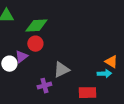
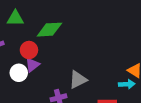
red circle: (35, 44) -> (29, 50), moved

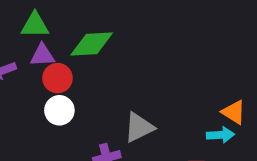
purple triangle: (32, 65) -> (42, 55), moved, turned 35
white circle: (19, 73) -> (59, 110), moved

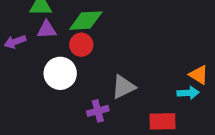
red circle: (58, 78) -> (81, 45), moved
white circle: (59, 110) -> (60, 73), size x1.4

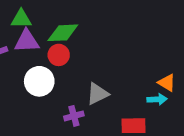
purple triangle: (47, 30) -> (27, 41), size x1.4

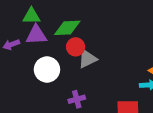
red circle: (59, 55) -> (76, 47), moved
gray triangle: (97, 94) -> (87, 59), moved

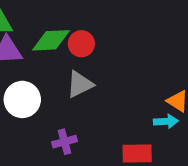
red circle: (76, 47) -> (81, 44), moved

